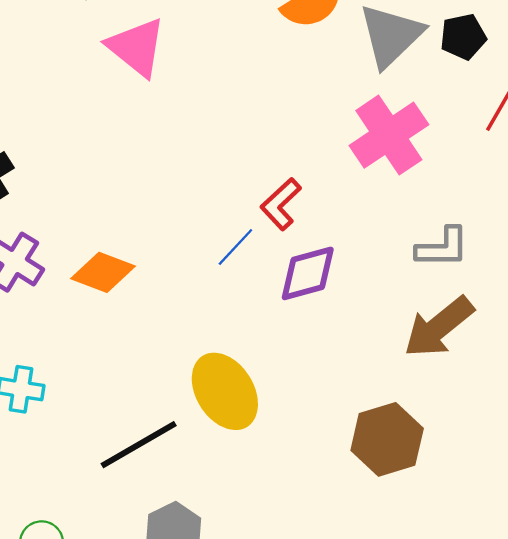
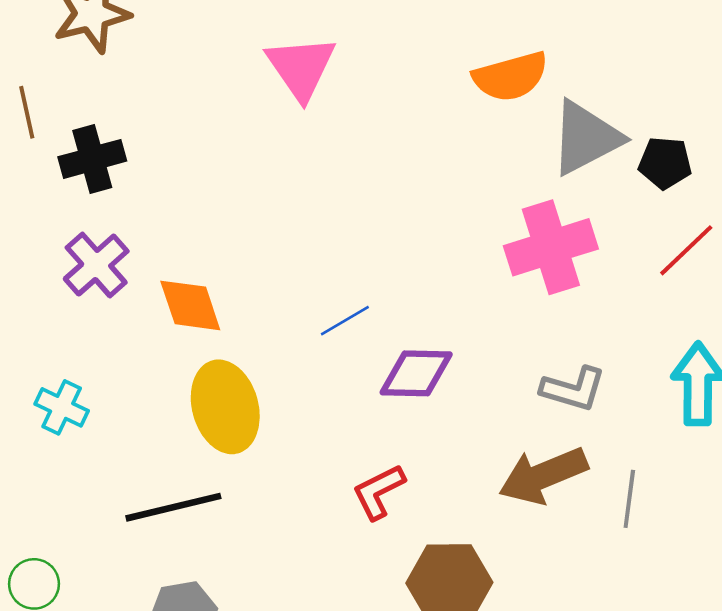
red L-shape: (281, 204) -> (379, 492), moved
orange diamond: (103, 272) -> (190, 305), turned 34
yellow ellipse: (225, 391) -> (225, 407), moved

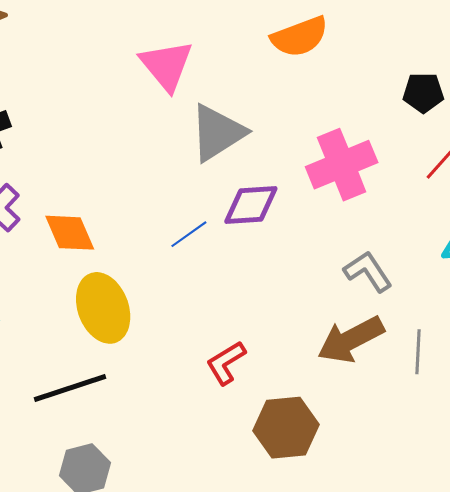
pink triangle: (301, 68) -> (166, 65), moved
gray triangle: (586, 138) -> (217, 133), moved
purple diamond: (416, 373) -> (251, 205), moved
gray L-shape: (573, 389) -> (368, 271), turned -135

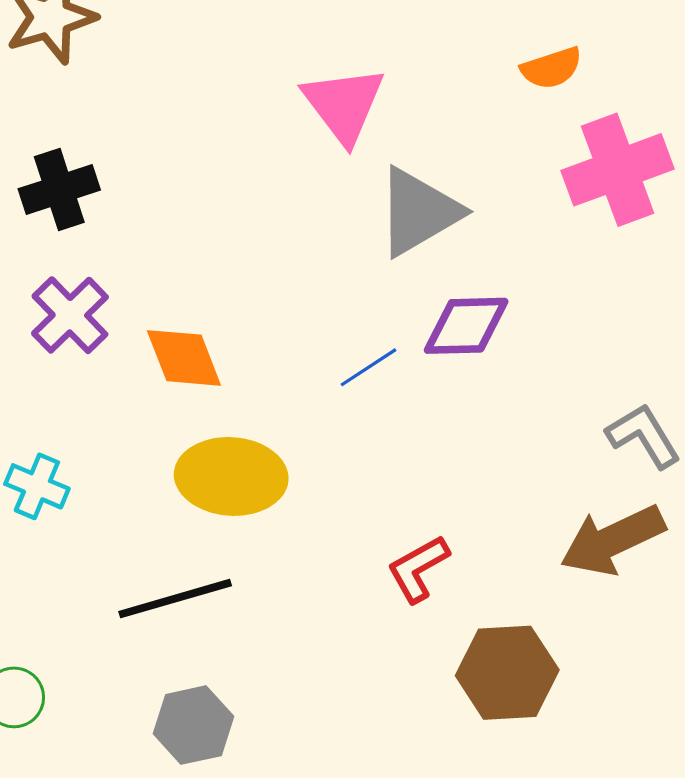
orange semicircle: (300, 37) -> (552, 68), size x0.7
pink cross: (342, 165) -> (618, 170), moved
yellow ellipse: (103, 308) -> (231, 476), turned -68

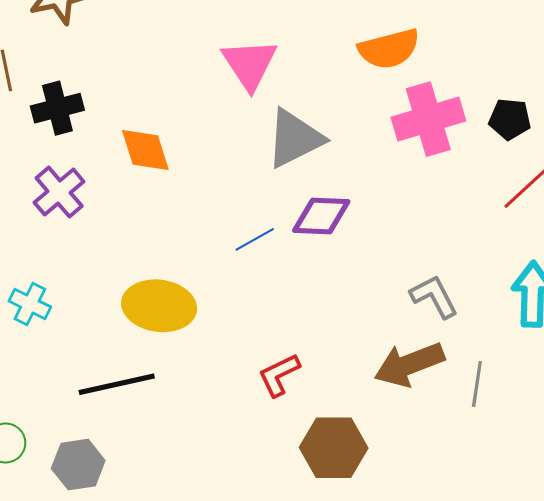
orange semicircle: (552, 68) -> (389, 49), size x1.5
orange diamond: (184, 358) -> (145, 150), moved
gray hexagon: (193, 725) -> (78, 465), moved

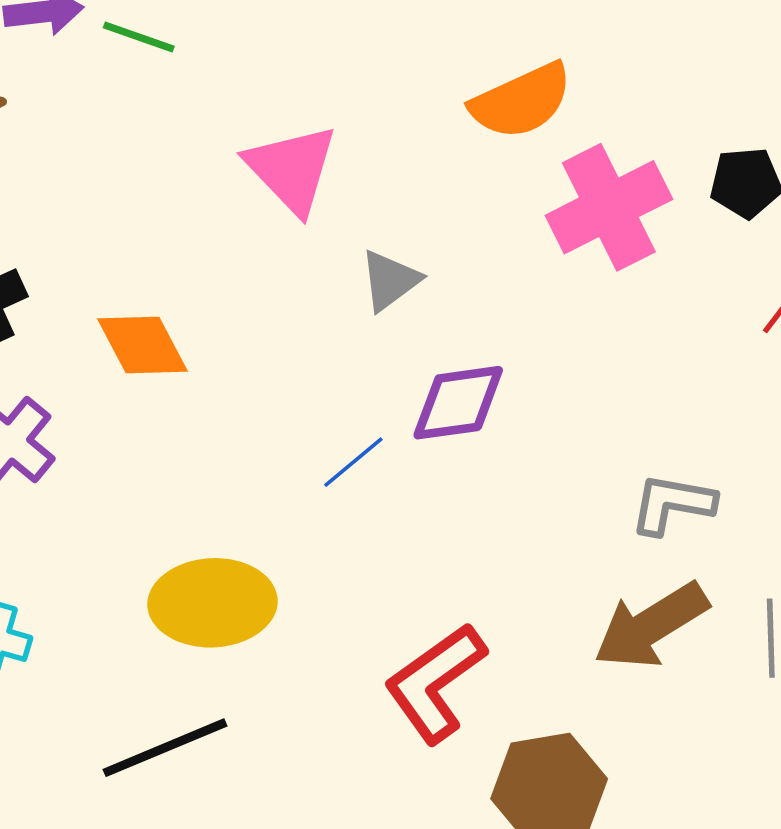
gray triangle: (295, 138) -> (390, 280), size x0.6
gray L-shape: (434, 296) -> (672, 504), turned -42
red L-shape: (279, 375) -> (435, 683), size x1.5

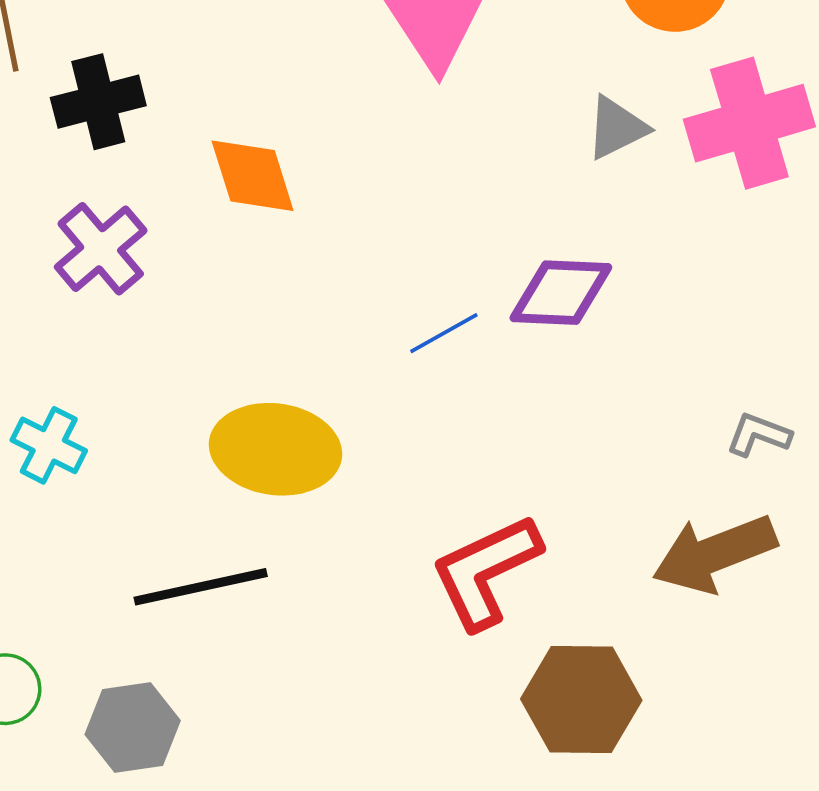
gray triangle: (390, 280) -> (617, 128), moved
gray L-shape: (672, 504) -> (759, 435), size x0.7

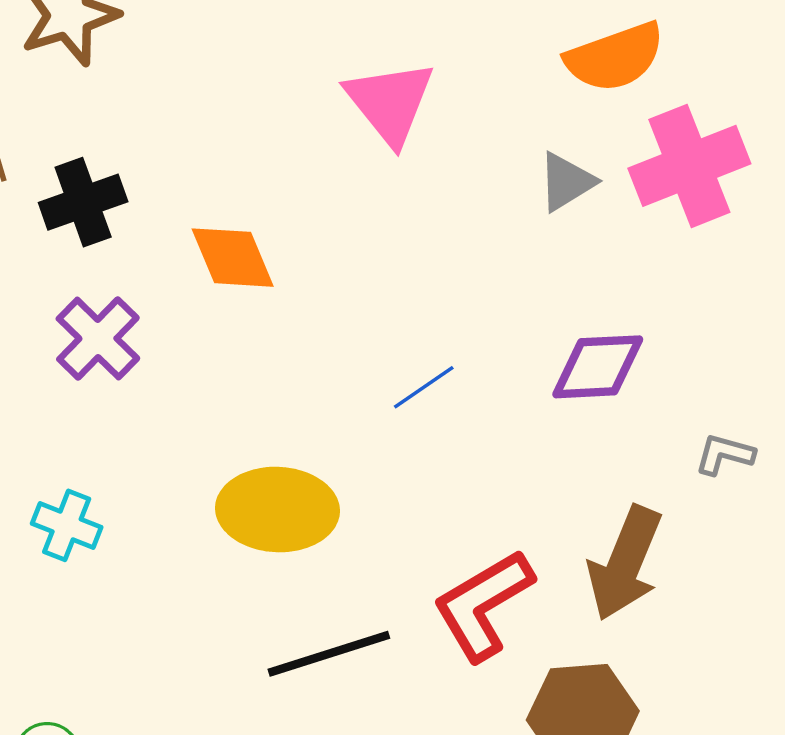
purple diamond: (561, 293) -> (598, 367), moved
brown arrow: (714, 554) -> (625, 563), moved, turned -41
black line: (201, 587) -> (329, 654), moved

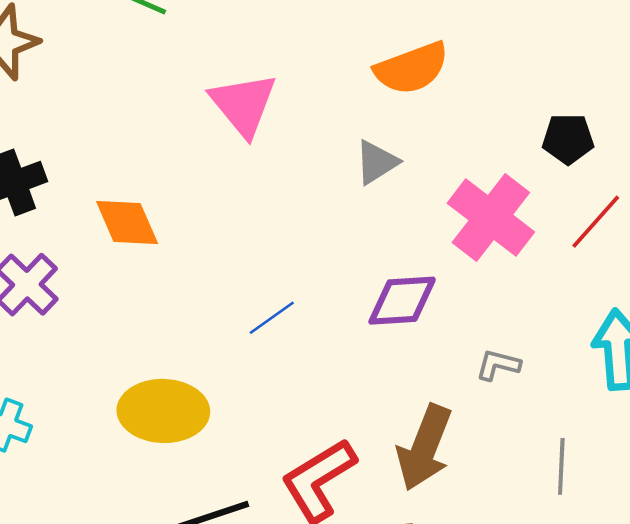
pink cross: (689, 166) -> (491, 218), moved, turned -30

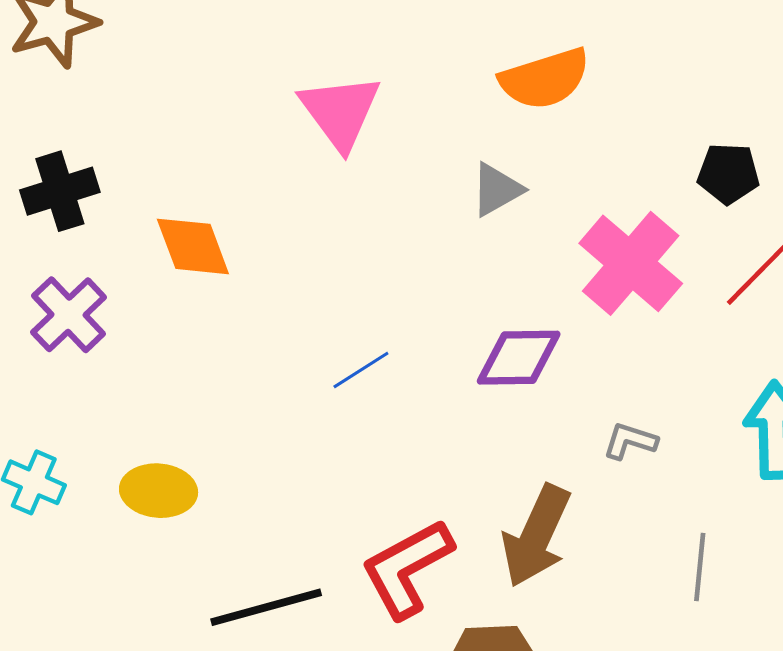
yellow ellipse: (163, 411) -> (159, 491), moved, size x0.7

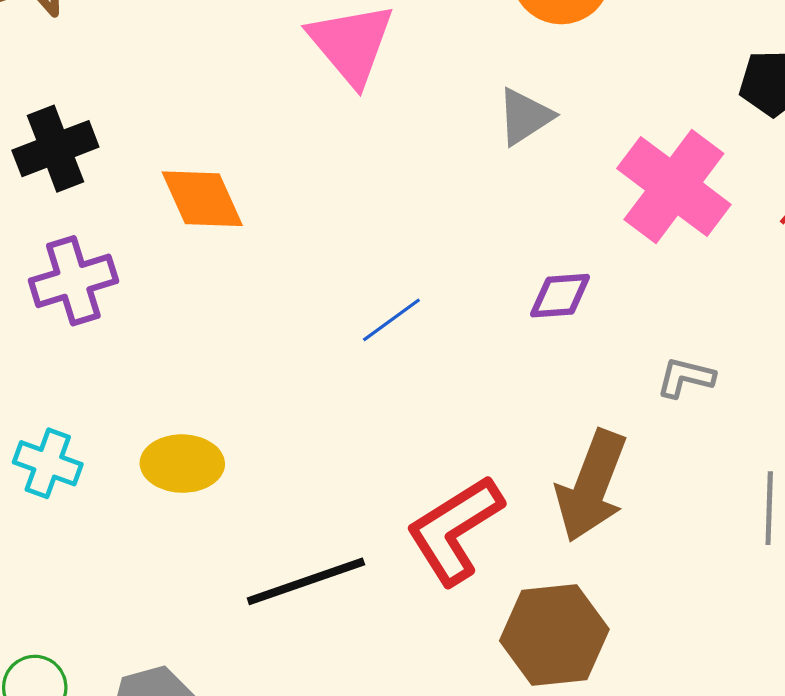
purple cross: (69, 315) -> (73, 281), turned 30
purple diamond: (519, 358) -> (560, 296), size x0.7

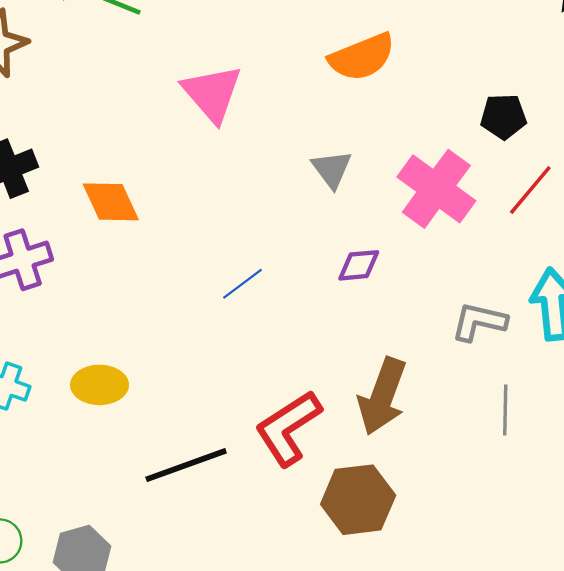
gray triangle: (525, 117) -> (332, 169), moved, turned -33
gray L-shape: (686, 377) -> (479, 322), moved, size x1.4

